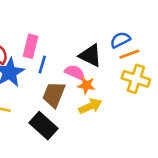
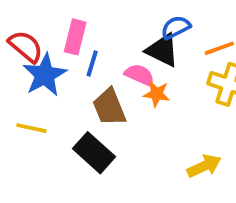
blue semicircle: (120, 40) -> (176, 27), moved
brown trapezoid: (54, 94) -> (109, 107), turned -44
yellow arrow: (90, 106) -> (204, 166), moved

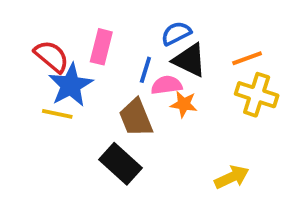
blue semicircle: (176, 27) -> (176, 33), moved
blue line: (92, 64) -> (145, 70), moved
pink semicircle: (140, 75) -> (167, 85), turned -32
yellow line: (31, 128) -> (57, 114), moved

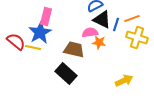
pink rectangle: (101, 47) -> (46, 16), moved
red semicircle: (52, 56) -> (16, 42), moved
blue line: (145, 70) -> (116, 24), moved
brown trapezoid: (136, 118) -> (74, 50), turned 125

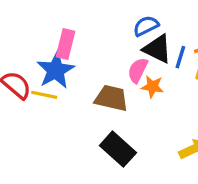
pink semicircle: (90, 32) -> (138, 70), turned -56
black rectangle: (66, 74) -> (118, 149), moved

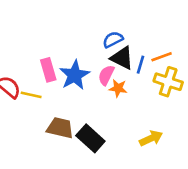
pink rectangle: (65, 44) -> (48, 70), moved, turned -30
blue star: (56, 70) -> (75, 75), moved
brown trapezoid: (111, 98) -> (60, 128), moved

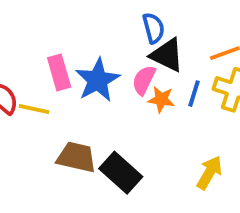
blue semicircle: (113, 40) -> (154, 28), turned 102
blue line: (140, 65) -> (194, 94), moved
yellow arrow: (151, 138) -> (209, 173), turned -35

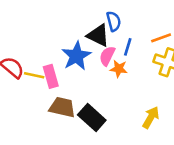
black triangle: (167, 55) -> (98, 35), moved
pink rectangle: (59, 72) -> (51, 76), moved
blue line: (194, 94) -> (128, 47), moved

